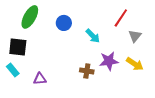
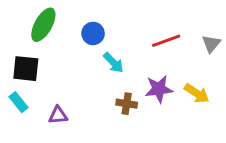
red line: (121, 18) -> (166, 41), moved, turned 36
cyan arrow: (93, 36) -> (113, 63), moved
gray triangle: (135, 36) -> (211, 44), moved

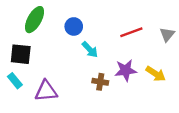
purple triangle: (58, 115) -> (46, 91), size x1.5

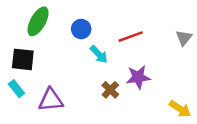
red line: (131, 32) -> (131, 37), moved
yellow arrow: (156, 74) -> (180, 109), moved
brown cross: (100, 82) -> (110, 90), turned 35

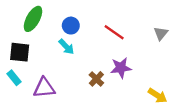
red line: (131, 37) -> (114, 32), turned 55
cyan arrow: (99, 54) -> (66, 47), moved

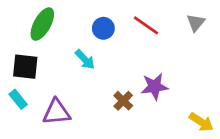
blue circle: (71, 26) -> (103, 28), moved
red line: (114, 32) -> (146, 25), moved
gray triangle: (161, 33) -> (196, 23), moved

